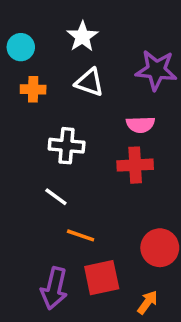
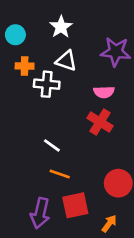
white cross: (67, 146) -> (47, 84), moved
red cross: (135, 165) -> (100, 122), turned 35
white line: (56, 197) -> (52, 145), moved

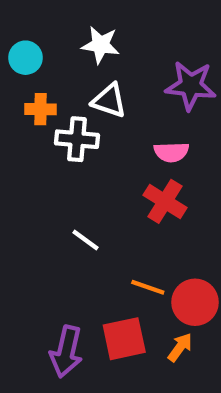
white star: (61, 27) -> (101, 45), turned -30
orange line: (60, 174) -> (148, 287), moved
orange arrow: (109, 224) -> (180, 347), moved

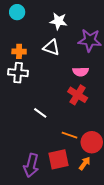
white star: (101, 45) -> (58, 21), moved
cyan circle: (25, 58) -> (17, 12), moved
white cross: (77, 139) -> (18, 73), moved

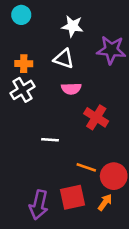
pink semicircle: (81, 72) -> (71, 89), moved
white cross: (18, 73) -> (22, 90), turned -36
white line: (40, 113) -> (50, 140), turned -32

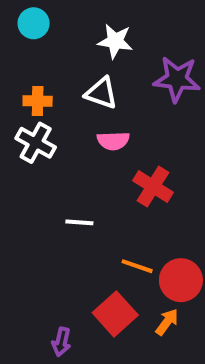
white cross: (22, 90) -> (36, 143), turned -30
red square: (72, 197) -> (115, 314), turned -30
purple arrow: (39, 205) -> (61, 342), moved, size x0.6

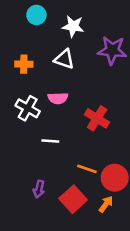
cyan circle: (34, 23) -> (36, 15), moved
pink semicircle: (113, 141) -> (58, 98), moved
white cross: (36, 143) -> (28, 108), moved
purple arrow: (61, 342) -> (39, 189), moved

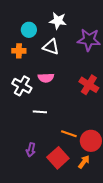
cyan circle: (36, 15) -> (29, 30), moved
red cross: (97, 118) -> (89, 85), moved

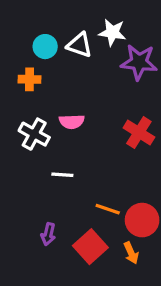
white star: (58, 21) -> (112, 32), moved
white triangle: (51, 47) -> (80, 45), moved
orange arrow: (84, 162) -> (131, 253), turned 120

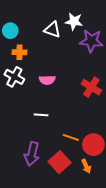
cyan circle: (45, 47) -> (10, 31), moved
white cross: (34, 134) -> (14, 77), moved
purple arrow: (48, 234) -> (32, 154), size x1.6

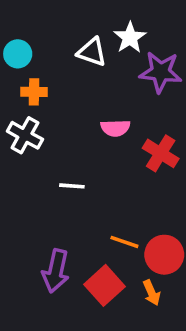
white star: (74, 21) -> (130, 38), turned 30
pink semicircle: (47, 80) -> (115, 128), moved
white line: (41, 115) -> (72, 186), moved

